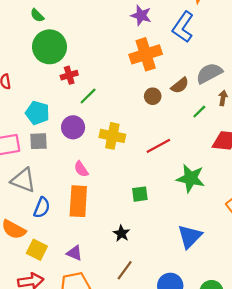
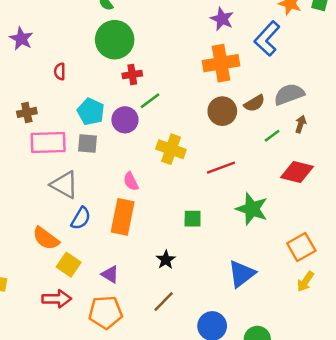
brown circle: (153, 96) -> (222, 111), size x1.5
purple circle: (73, 127) -> (125, 120), moved

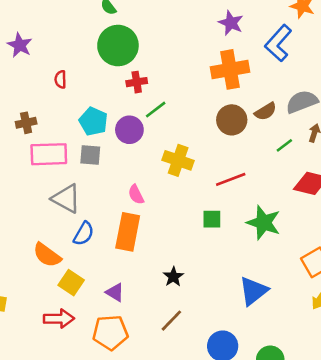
green square: (193, 219) -> (212, 219), moved

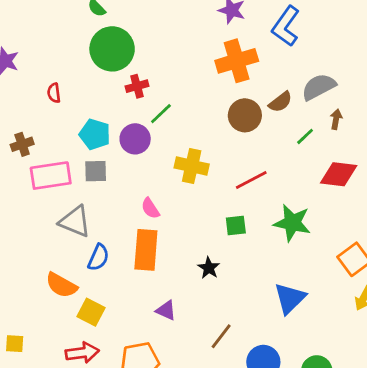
black star: (173, 277) -> (209, 268), moved
purple triangle: (115, 292) -> (166, 310), moved
brown line: (171, 321) -> (221, 336), moved

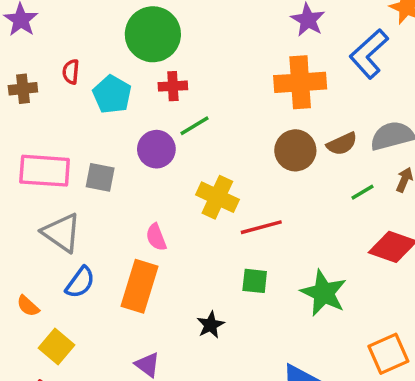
cyan pentagon: (95, 134) -> (112, 94), moved
brown cross: (22, 144) -> (23, 89), moved
red line: (251, 180) -> (261, 227), moved
orange semicircle: (61, 285) -> (28, 306), size x0.6

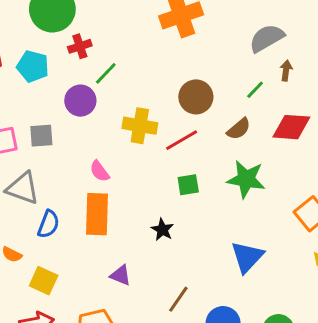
brown semicircle: (342, 144) -> (239, 129), moved
brown circle: (295, 150) -> (196, 97), moved

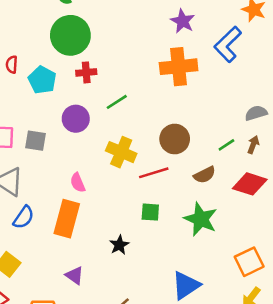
gray semicircle: (267, 38) -> (256, 113), moved, size x0.7
brown arrow: (286, 71) -> (253, 145), moved
green line: (106, 73) -> (117, 102), moved

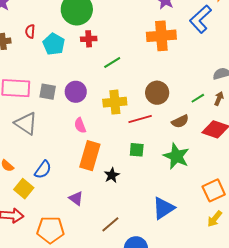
purple circle: (76, 119) -> (76, 92), moved
yellow cross: (121, 152) -> (115, 102), turned -30
blue semicircle: (24, 217) -> (43, 170), moved
orange rectangle: (67, 219) -> (90, 156), moved

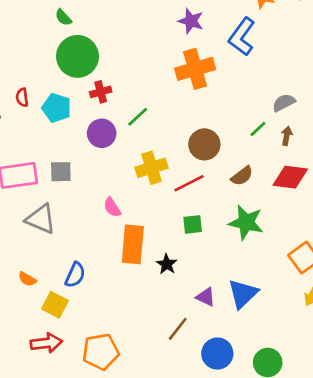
purple circle: (76, 92) -> (102, 133), moved
green line: (198, 98) -> (258, 129), moved
purple triangle: (76, 198) -> (206, 297), moved

